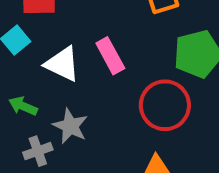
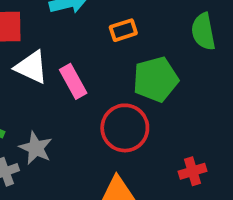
white triangle: (62, 64) -> (31, 67), moved

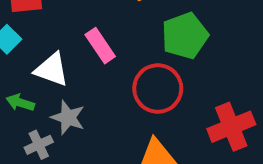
white triangle: (31, 67) -> (52, 70), moved
red cross: (192, 171) -> (231, 127), size x1.6

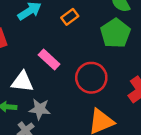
green pentagon: (185, 36) -> (115, 33), moved

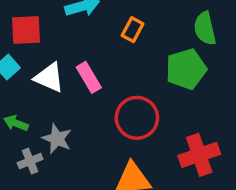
orange rectangle: (70, 17) -> (133, 30), turned -42
white triangle: (22, 82) -> (49, 78), moved

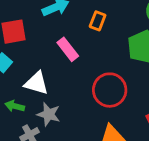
pink rectangle: (89, 77) -> (68, 49), moved
white triangle: (49, 78) -> (36, 83), moved

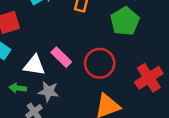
pink rectangle: (68, 49) -> (61, 57), moved

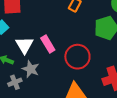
white triangle: (34, 65) -> (24, 45), turned 36

